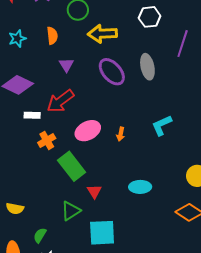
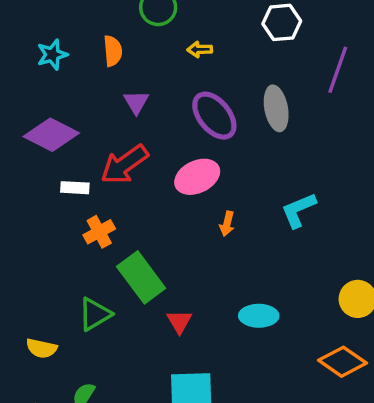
yellow arrow: (102, 34) -> (200, 49), size x0.5
pink ellipse: (88, 131) -> (197, 177), moved
green triangle: (71, 211) -> (95, 314), moved

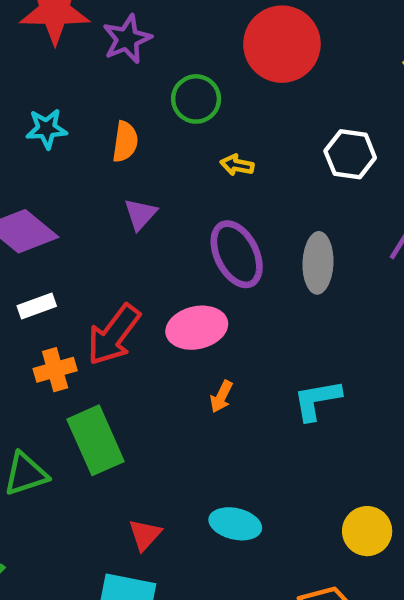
red arrow: (124, 164) -> (114, 335), moved, turned -30
white rectangle: (75, 188) -> (37, 306), turned -36
red triangle: (179, 322) -> (145, 535), moved

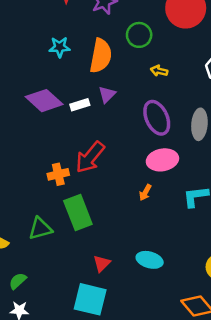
orange semicircle: (125, 142) -> (101, 56), size x1.6
white rectangle: (37, 306) -> (80, 105), moved
pink ellipse: (197, 328) -> (162, 160), moved

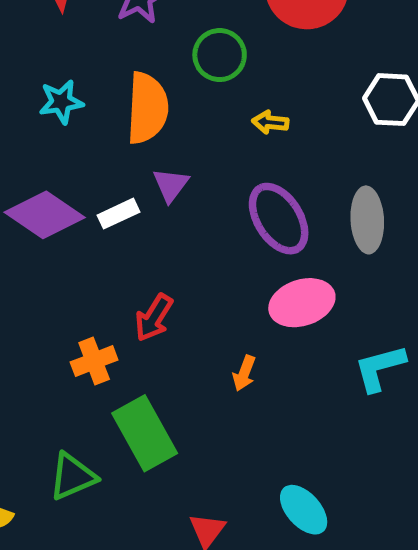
red arrow: (90, 157) -> (154, 318), size x0.7
orange arrow: (145, 192) -> (244, 373), moved
cyan ellipse: (150, 260) -> (304, 510), turned 40

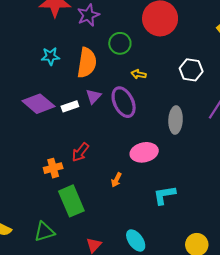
purple ellipse: (279, 219) -> (124, 102), moved
cyan L-shape: (380, 368) -> (164, 195), moved
green triangle: (73, 476) -> (44, 232), moved

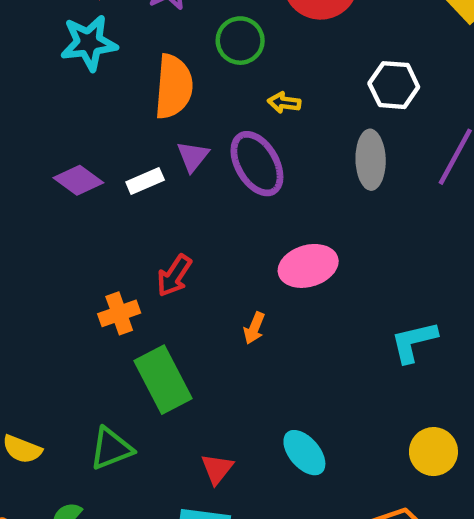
cyan star: (50, 56) -> (89, 43), moved, size x1.4
purple diamond: (38, 104) -> (78, 180), size x0.7
gray ellipse: (176, 120) -> (371, 160), moved
cyan L-shape: (164, 195) -> (414, 342), moved

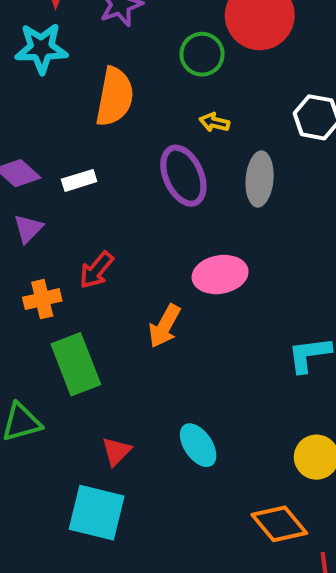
green circle: (240, 41) -> (202, 54), moved
purple triangle: (193, 156) -> (28, 229), moved
gray ellipse: (371, 160) -> (260, 179), moved
orange arrow: (254, 328) -> (165, 326), size x1.5

